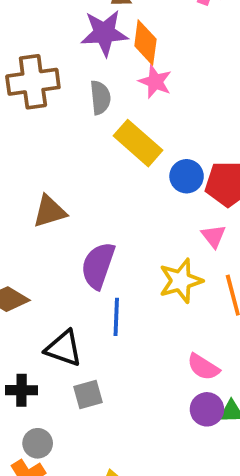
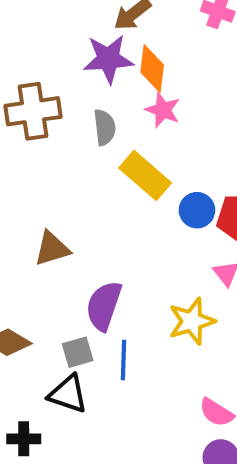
gray square: (88, 394) -> (78, 352), moved

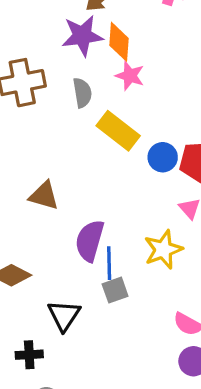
brown triangle: (52, 249) -> (44, 196), turned 36
gray square: (78, 352) -> (115, 290), moved
blue line: (124, 360) -> (109, 263), moved
black triangle: (68, 394) -> (64, 315), turned 48

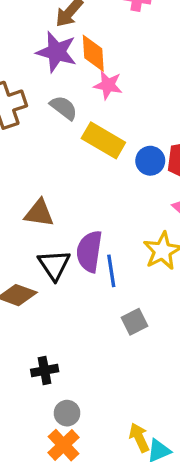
purple star: (82, 36) -> (57, 52), turned 30
gray semicircle: (82, 93) -> (64, 108), turned -36
gray square: (115, 290) -> (134, 322), moved
black triangle: (64, 315) -> (54, 265), moved

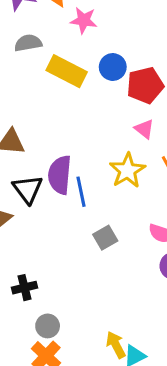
pink star: (108, 85) -> (84, 20), moved
gray semicircle: (64, 108) -> (28, 43), turned -44
blue circle: (150, 161) -> (113, 67), moved

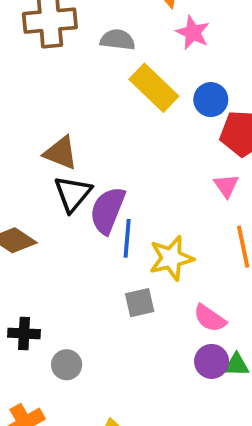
yellow star: (127, 170) -> (171, 258), moved
black triangle: (28, 189) -> (73, 194), moved
gray circle: (48, 326) -> (67, 365), moved

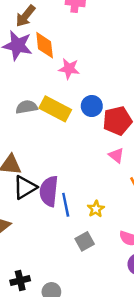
gray semicircle: (118, 40) -> (27, 107), moved
black triangle: (73, 194) -> (25, 187), turned 35
yellow star: (171, 258) -> (96, 209), size x0.6

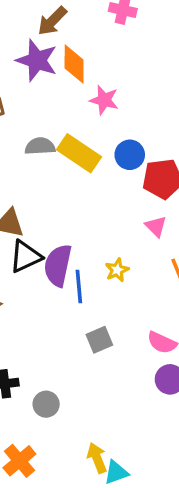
yellow star: (96, 209) -> (117, 270), moved

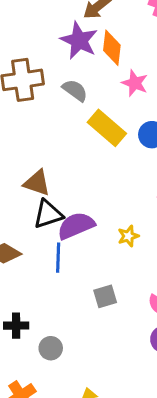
gray semicircle: (40, 146) -> (75, 90), moved, turned 32
purple semicircle: (58, 265) -> (76, 226), turned 48
blue line: (79, 287) -> (58, 258), moved

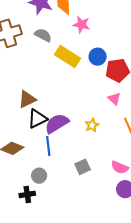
brown triangle: (37, 183) -> (27, 99), turned -36
gray circle: (51, 348) -> (39, 176), moved

